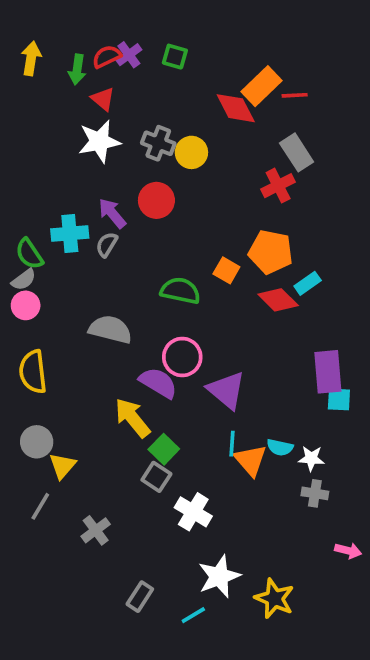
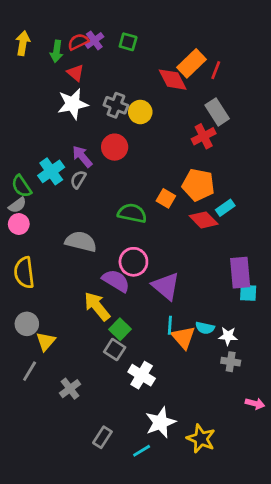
red line: (295, 95) -> (216, 70), turned -66
cyan cross: (70, 234) -> (51, 171), turned -30

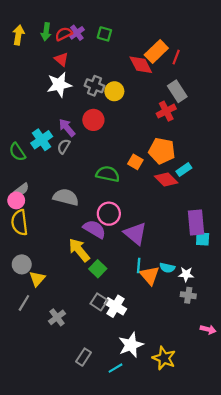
green arrow: (57, 51) -> (46, 32), moved
gray semicircle: (17, 205) -> (22, 189), moved
pink circle: (19, 224) -> (16, 200), moved
gray square: (115, 350) -> (99, 302), moved

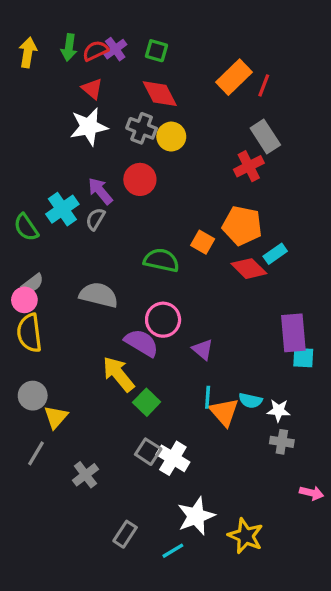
red diamond: (141, 65) -> (160, 94), moved
purple triangle: (135, 234) -> (203, 349), size x0.6

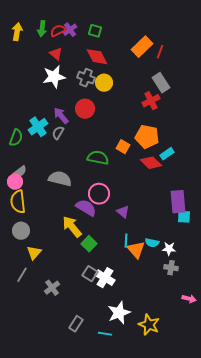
green semicircle: (26, 227) -> (16, 138), turned -126
gray circle: (33, 396) -> (21, 231), moved
cyan line: (173, 551) -> (105, 334), turned 40

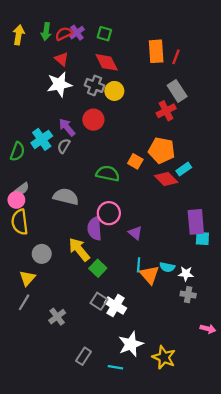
orange rectangle: (142, 47) -> (156, 51), turned -50
purple semicircle: (86, 208) -> (95, 229), turned -125
gray circle: (21, 231) -> (42, 254), moved
yellow triangle: (34, 253) -> (27, 278), moved

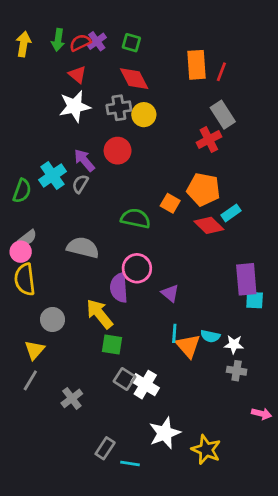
gray cross: (95, 85) -> (119, 108), turned -30
green square: (98, 268) -> (112, 344), moved, turned -35
cyan line: (115, 367) -> (130, 463), moved

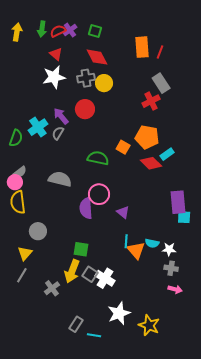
yellow arrow: (100, 314) -> (72, 271), moved, turned -120
pink arrow: (262, 414) -> (175, 289), moved

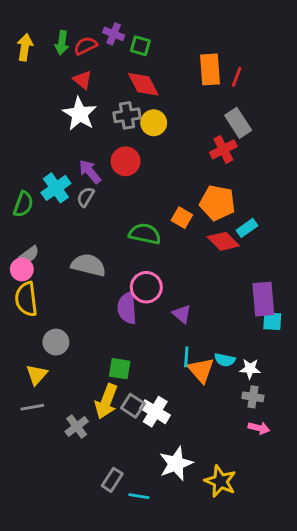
purple cross: (70, 30) -> (114, 34), moved, turned -32
white star: (54, 77) -> (80, 114), turned -30
gray line: (22, 275) -> (32, 407), turned 49

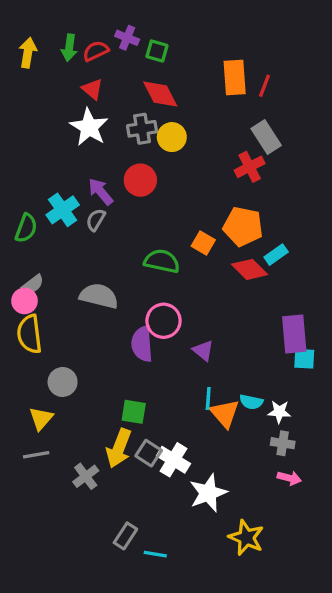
white star: (176, 464) -> (208, 493), moved

